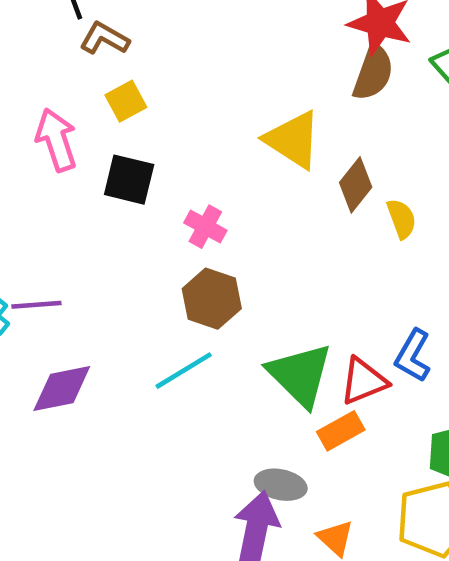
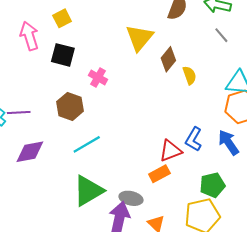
yellow triangle: (293, 140) -> (139, 38), turned 36
brown hexagon: (212, 299) -> (70, 106), moved
green triangle: (300, 375) -> (88, 191), moved, turned 44

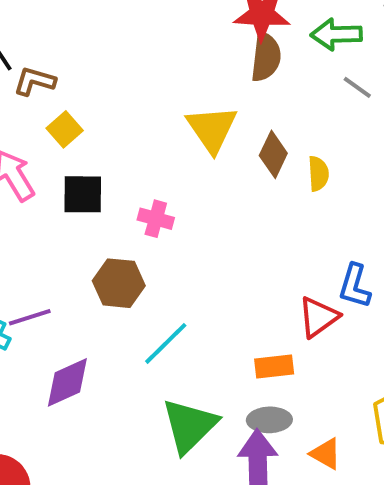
yellow semicircle: (189, 75) -> (318, 174), turned 30
orange rectangle: (159, 174) -> (274, 366), moved, turned 36

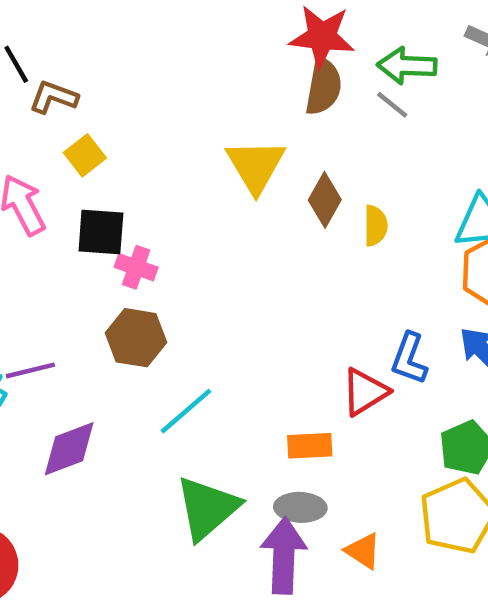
gray line: (357, 87) -> (392, 105), moved
pink cross: (156, 219) -> (136, 267), moved

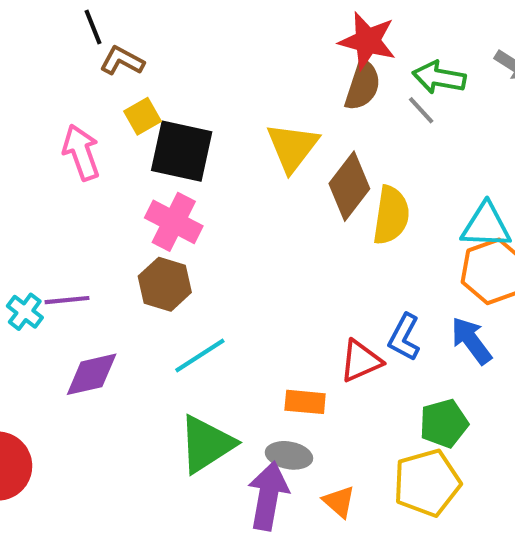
brown diamond: (325, 200) -> (349, 186), size x1.4
yellow semicircle: (376, 226) -> (391, 215), size x1.6
black square: (101, 232) -> (182, 151), moved, size x1.4
pink cross: (136, 267) -> (174, 222), size x1.5

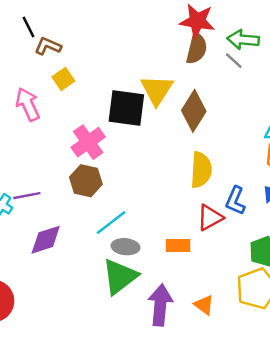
black square: (182, 151) -> (126, 108), moved
yellow semicircle: (391, 215) -> (201, 170), moved
pink cross: (174, 222) -> (88, 142), turned 32
gray ellipse: (289, 455) -> (126, 247), moved

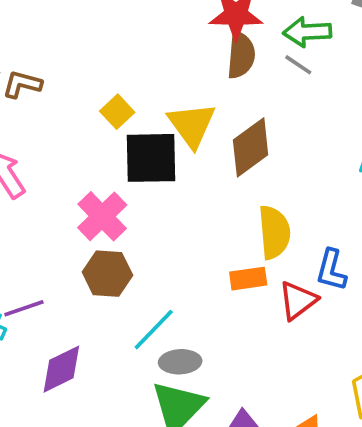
yellow square: (63, 79) -> (117, 112), moved
brown diamond: (194, 111) -> (251, 147), turned 30
orange rectangle: (178, 245) -> (248, 279), moved

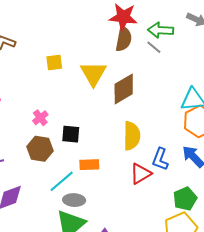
yellow square: (117, 112) -> (54, 62), turned 30
black square: (151, 158) -> (71, 134), moved, size x0.6
pink cross: (102, 216) -> (40, 118), size x0.6
orange rectangle: (248, 279) -> (89, 165), moved

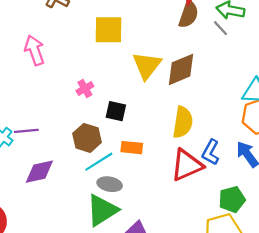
yellow square: (54, 62) -> (108, 30), size x1.6
yellow triangle: (93, 74) -> (147, 65), moved
brown hexagon: (40, 149) -> (87, 138), moved
red triangle: (141, 174) -> (187, 165), size x1.4

